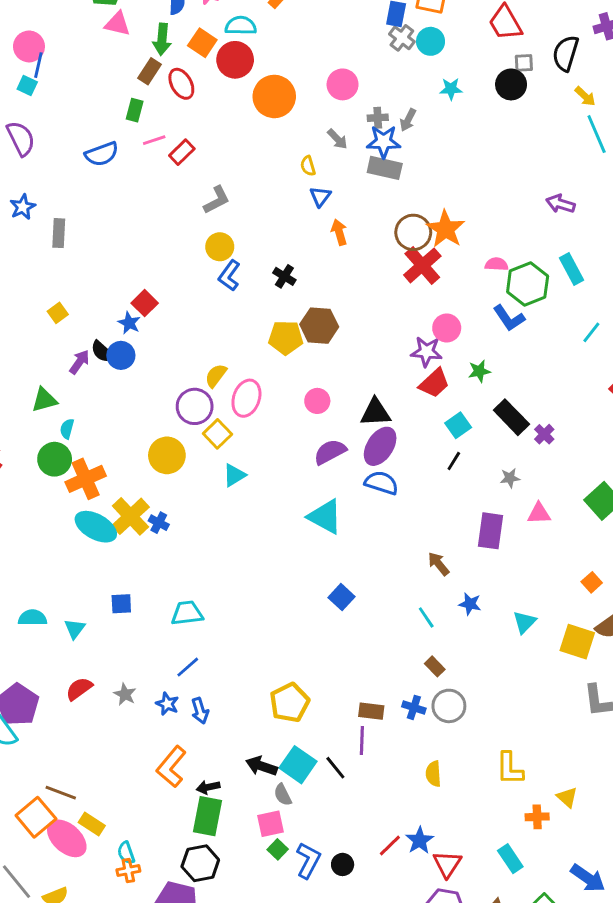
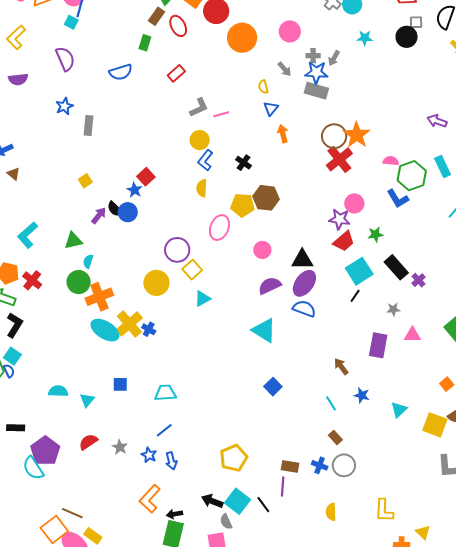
pink line: (154, 140) -> (221, 114), moved
yellow semicircle: (216, 376) -> (202, 188), moved, turned -36
pink ellipse: (246, 398) -> (219, 228), moved
cyan square: (458, 425) -> (359, 271), size x1.5

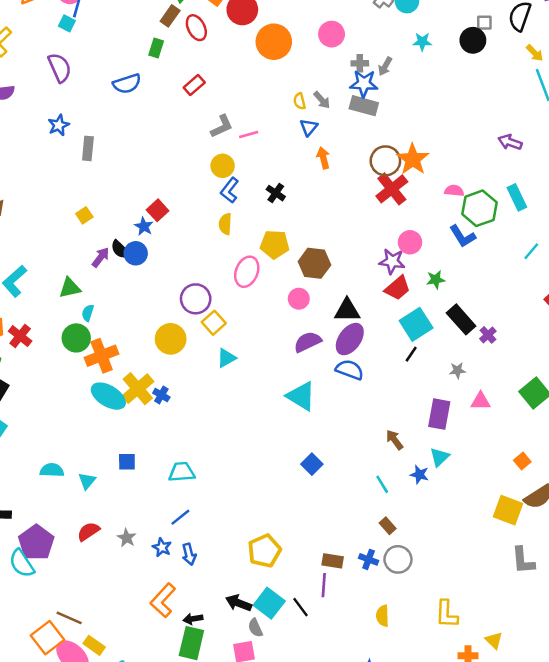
gray arrow: (285, 69) -> (322, 100), moved
brown hexagon: (266, 198) -> (314, 263), moved
cyan triangle: (399, 410) -> (439, 457), moved

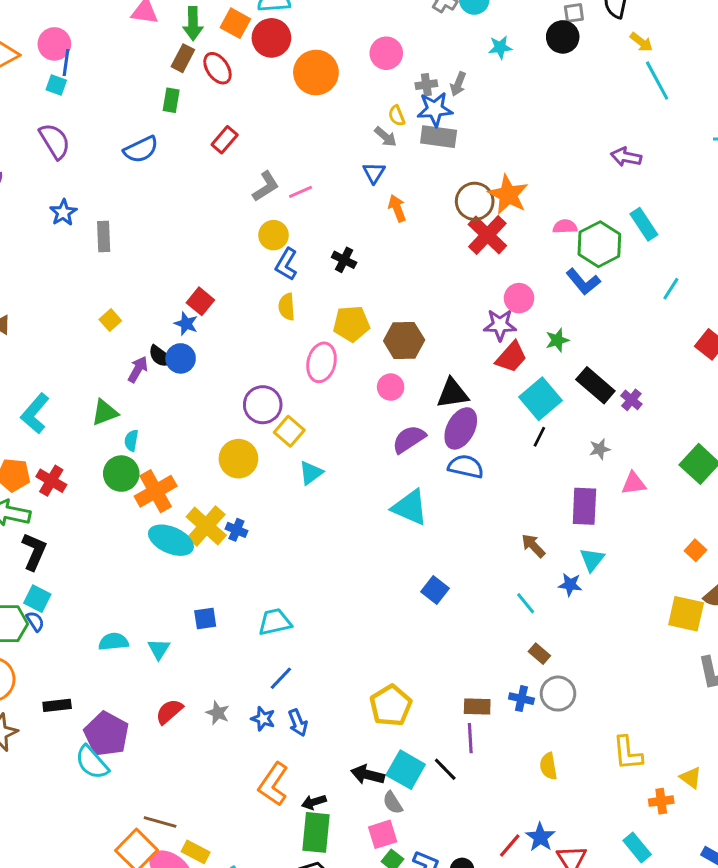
yellow semicircle: (300, 101) -> (397, 116), moved

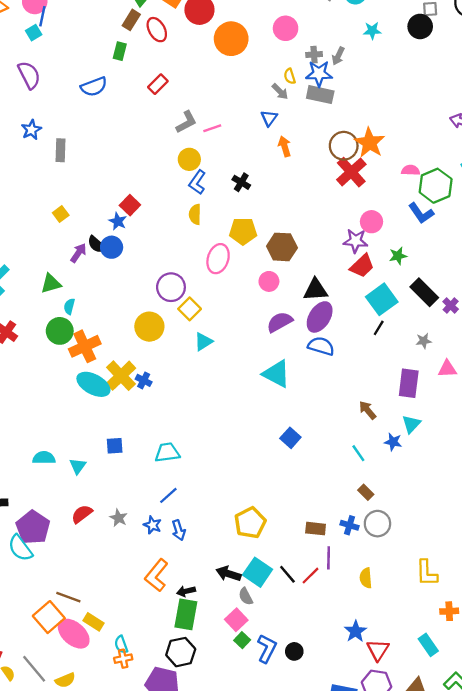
cyan square: (56, 85) -> (34, 33), turned 35
purple line: (470, 738) -> (329, 558), moved
pink square: (383, 834) -> (236, 620), turned -30
red line: (510, 845) -> (310, 576), moved

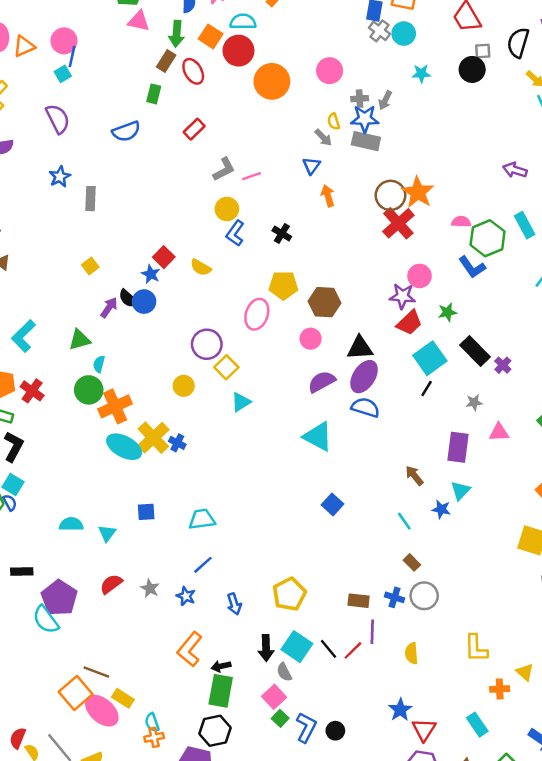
yellow semicircle: (195, 214) -> (201, 267), moved, turned -60
yellow circle: (149, 327) -> (184, 386), size x0.7
blue arrow: (179, 530) -> (234, 604), moved
black arrow: (228, 574) -> (266, 648), turned -110

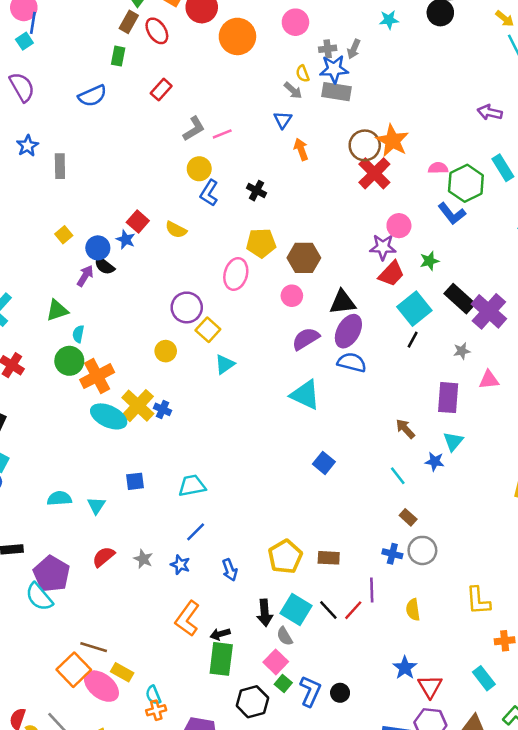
blue circle: (144, 302) -> (98, 248), moved
purple cross: (503, 365) -> (489, 311), size x2.0
brown rectangle: (359, 601) -> (329, 558), moved
black hexagon: (215, 731) -> (252, 702), moved

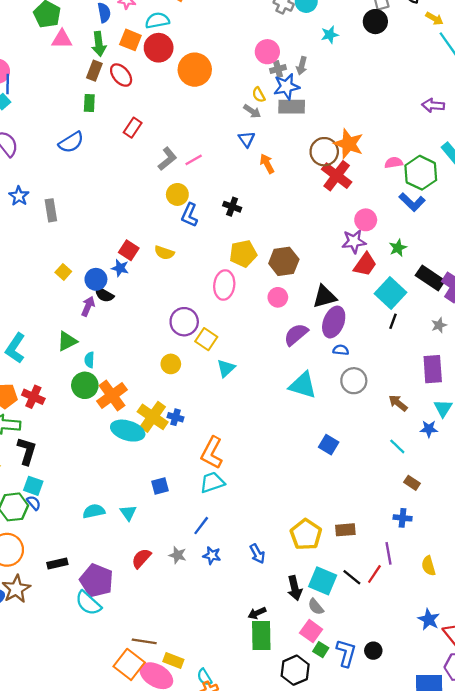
pink circle: (295, 22) -> (267, 52), moved
blue semicircle: (352, 362) -> (341, 350), size x0.6
blue line: (196, 532) -> (201, 526), moved
gray circle: (422, 550) -> (354, 381), moved
orange L-shape: (187, 619) -> (212, 453), moved

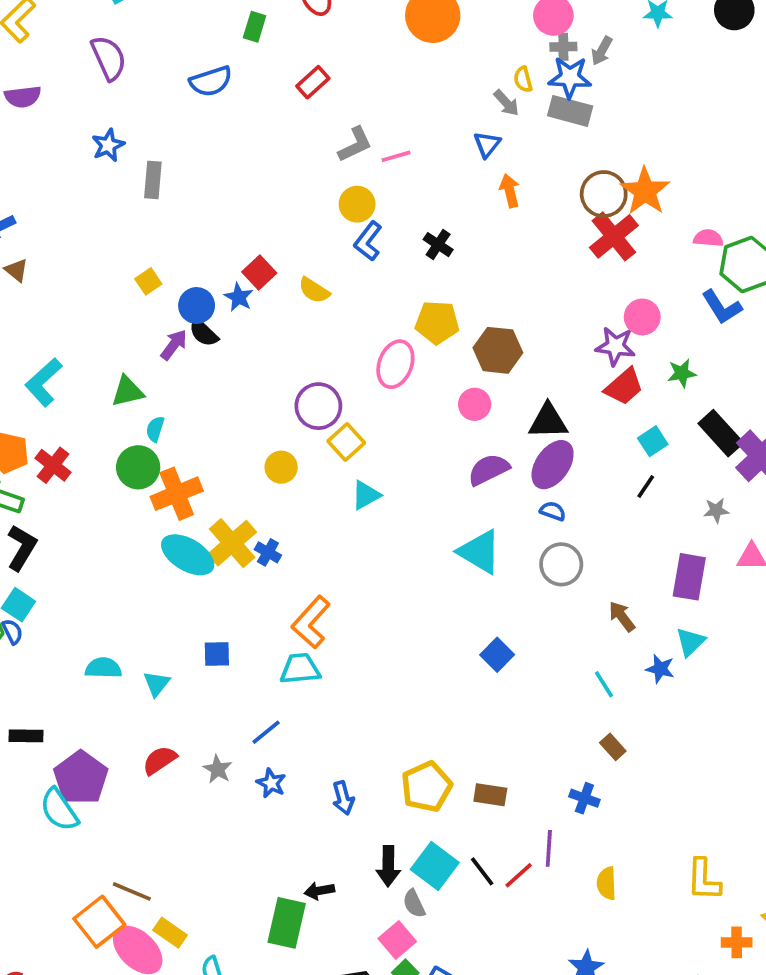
cyan square: (390, 293) -> (653, 441), size x0.6
green rectangle: (261, 636) -> (287, 923), moved

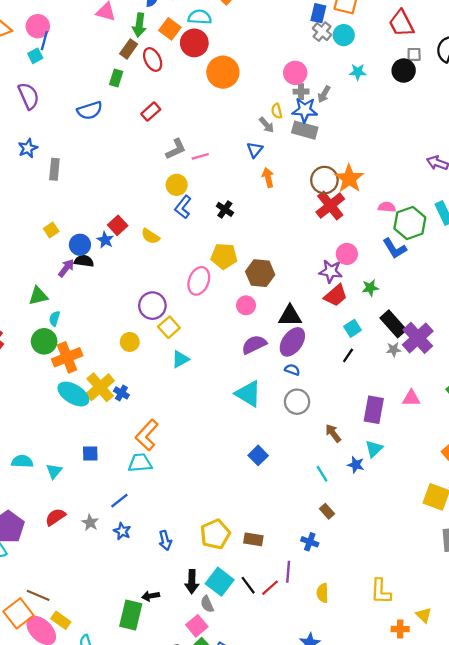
black semicircle: (204, 333) -> (84, 261), turned 144
gray star: (716, 510) -> (394, 350), moved

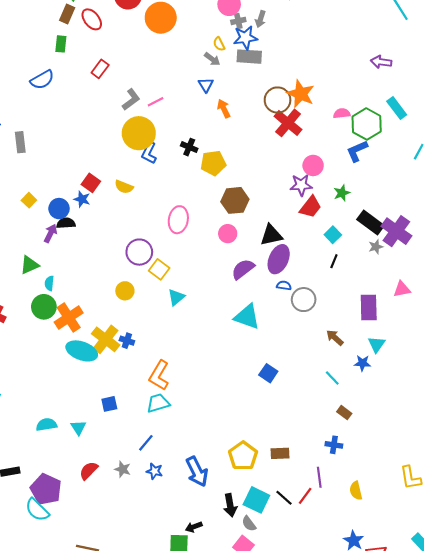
yellow circle: (177, 185) -> (139, 133), size x1.6
blue L-shape: (395, 248) -> (357, 151), turned 110
yellow pentagon: (224, 256) -> (213, 163), moved
gray circle: (297, 402) -> (304, 300), moved
blue arrow: (165, 540) -> (197, 472), size x1.6

